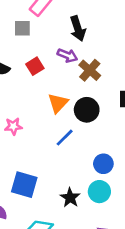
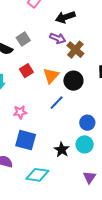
gray square: (22, 28) -> (23, 39), moved, turned -32
black arrow: (78, 29) -> (65, 17), turned 90
red square: (35, 66) -> (26, 71), moved
pink star: (13, 126) -> (20, 112), moved

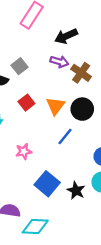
blue square: (26, 140) -> (47, 184), moved, turned 30
cyan diamond: (37, 175) -> (35, 227), moved

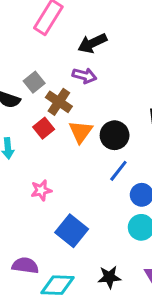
brown cross: (81, 73) -> (59, 102), moved
blue line: (65, 136) -> (118, 171), moved
black star: (76, 191) -> (109, 277), moved, turned -30

